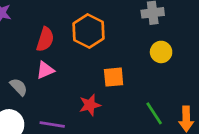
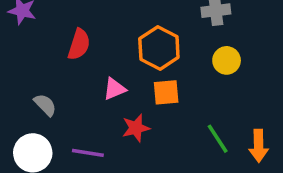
orange hexagon: (88, 31) -> (159, 48), moved
pink triangle: (45, 70) -> (115, 89), moved

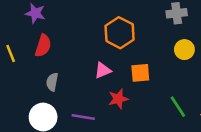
red semicircle: (79, 44) -> (43, 46), moved
orange hexagon: (159, 48) -> (120, 33), moved
gray semicircle: (45, 105) -> (52, 82), turned -126

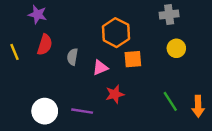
orange square: (140, 73) -> (133, 59), moved
gray semicircle: (52, 82) -> (72, 57), moved

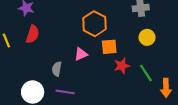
gray semicircle: (72, 57) -> (57, 69), moved
red star: (115, 94) -> (122, 66), moved
green line: (170, 101) -> (146, 73), moved

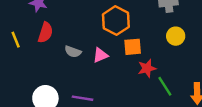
gray semicircle: (57, 69) -> (73, 52), moved, turned -80
green line: (146, 73) -> (165, 86), moved

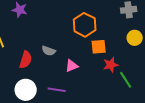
red semicircle: (45, 32) -> (26, 60), moved
pink triangle: (100, 55) -> (72, 66), moved

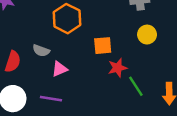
orange hexagon: (85, 25) -> (67, 19), moved
pink triangle: (72, 66) -> (60, 69), moved

